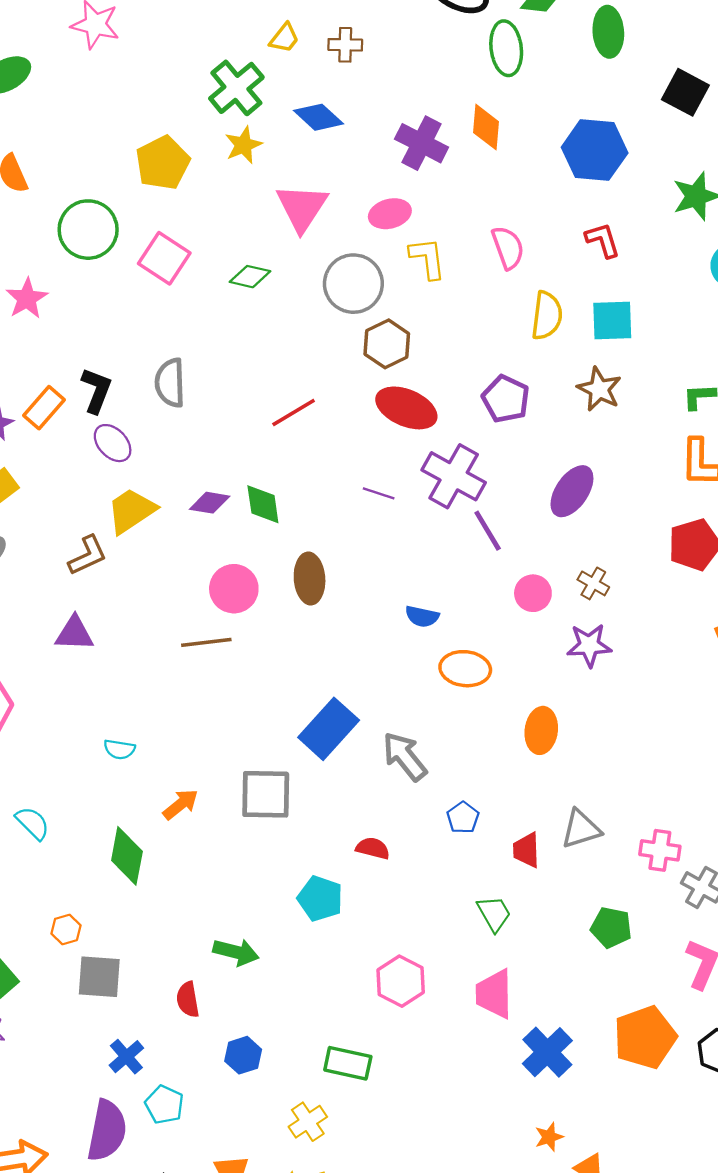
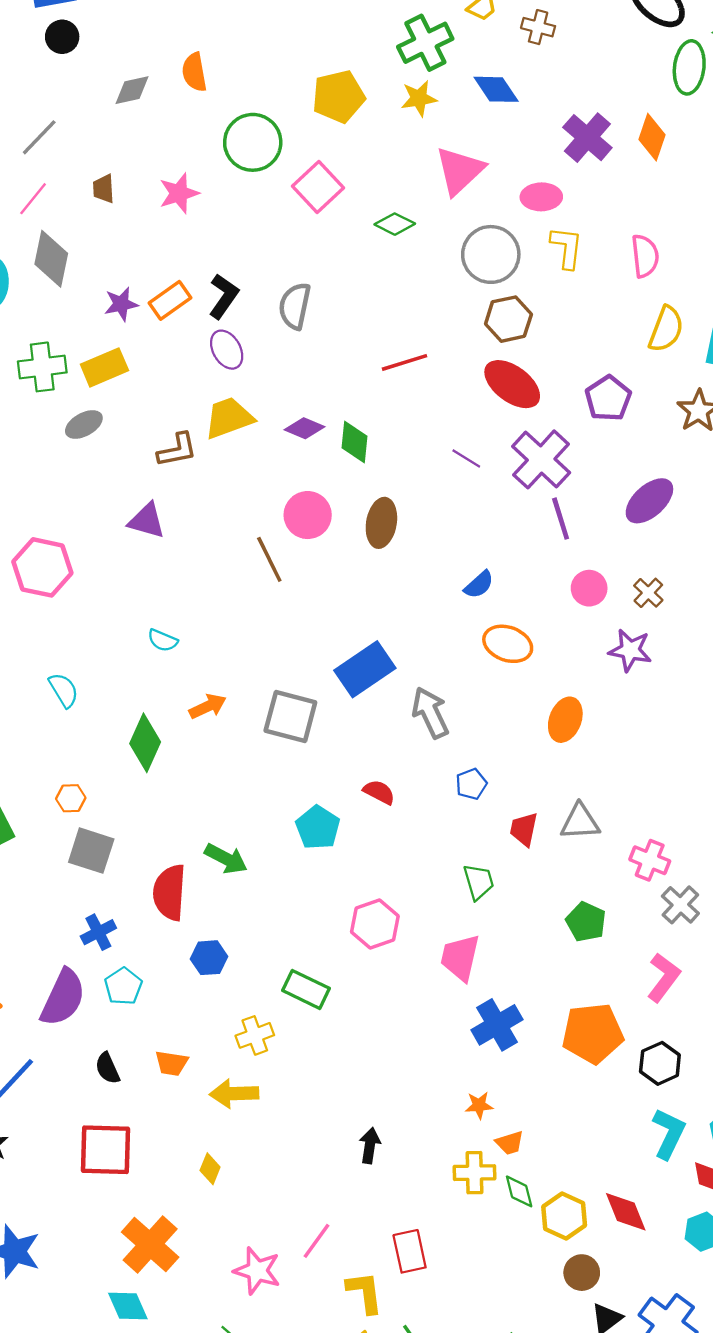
blue semicircle: (422, 616) -> (479, 585), turned -68
brown line: (206, 642) -> (269, 559), turned 57
red semicircle: (188, 1000) -> (170, 892), size x1.6

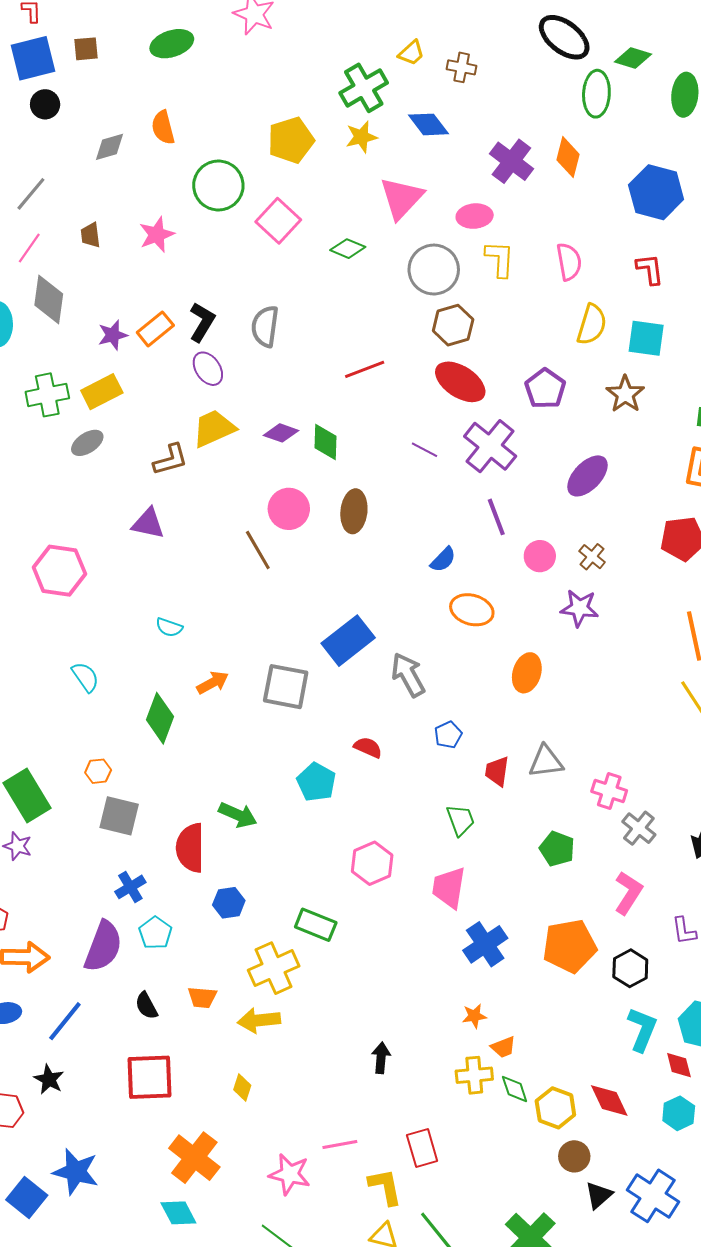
purple line: (561, 519) -> (496, 517), moved
yellow cross: (255, 1035) -> (274, 968), size x1.5
pink line: (317, 1241) -> (340, 1144), turned 48

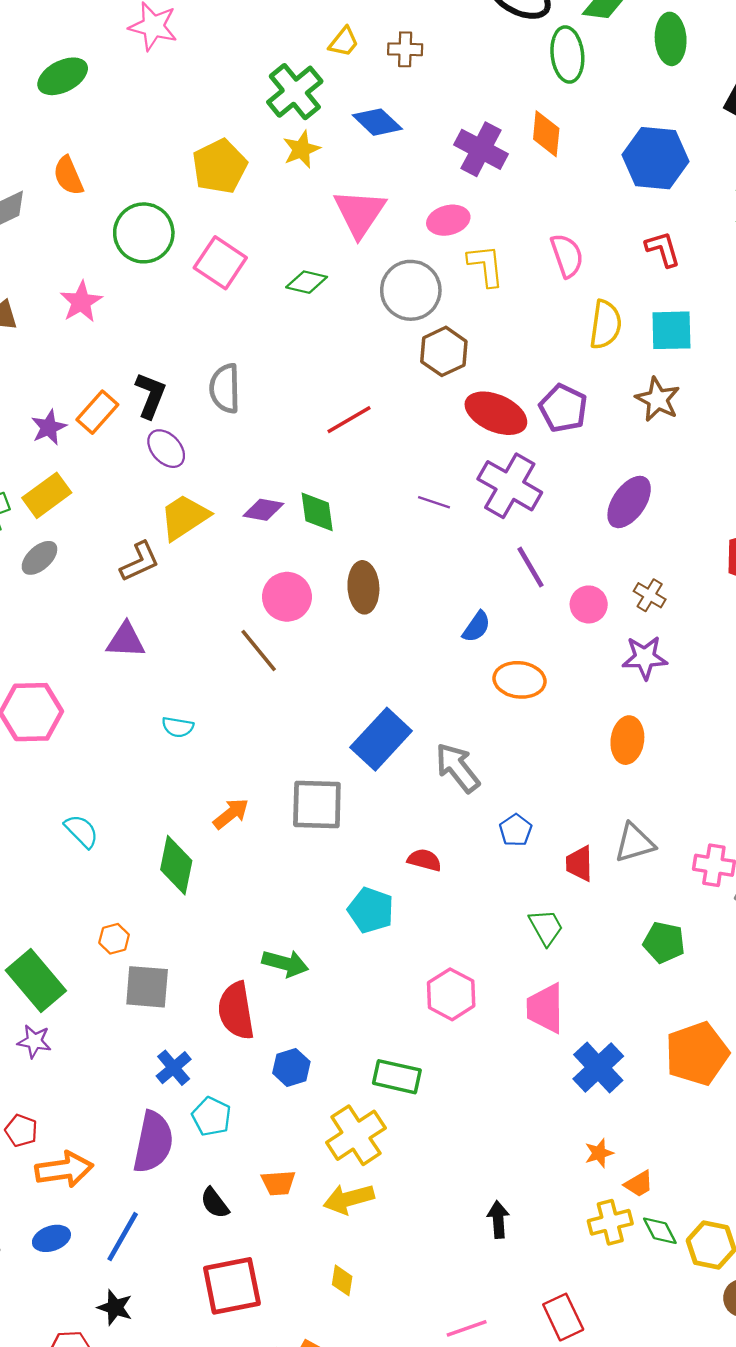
red ellipse: (460, 382) -> (496, 413), moved
cyan semicircle: (169, 627) -> (178, 727), moved
orange ellipse: (527, 673) -> (627, 740), moved

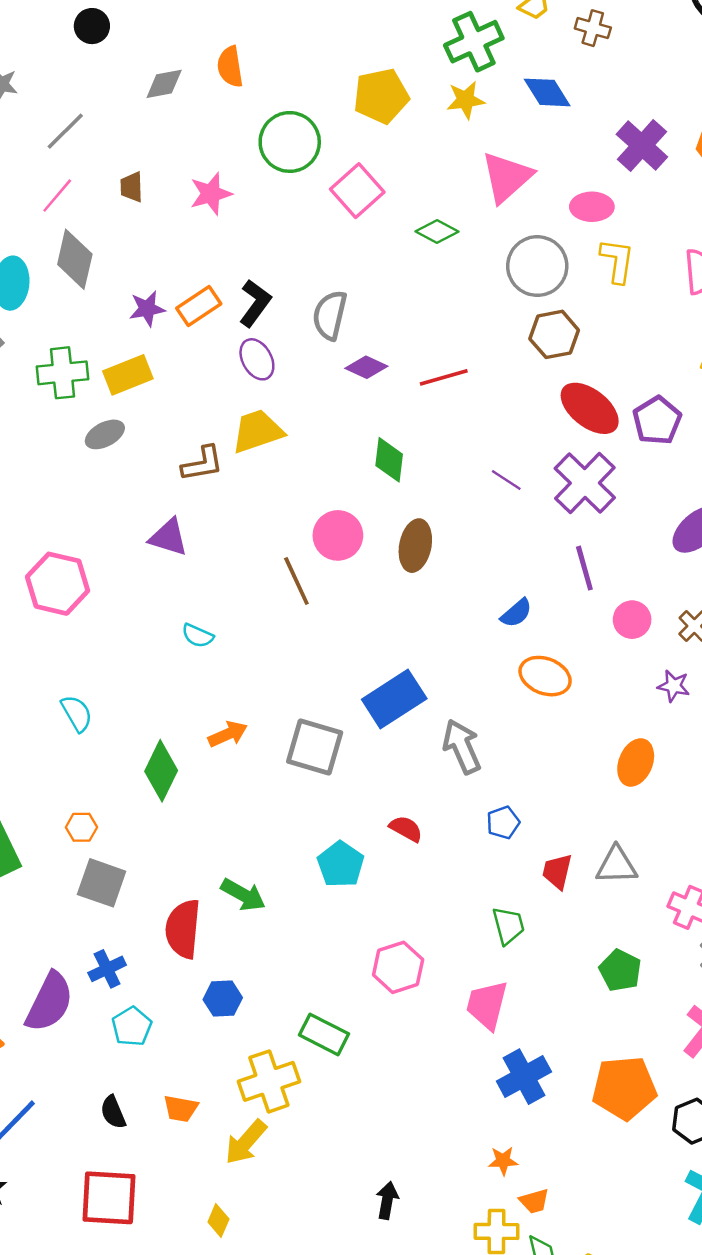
purple diamond: (263, 510) -> (366, 367), moved
purple star: (645, 658) -> (674, 686), size x0.7
purple semicircle: (153, 1142) -> (49, 1002), moved
yellow arrow: (349, 1199) -> (246, 1142), turned -48

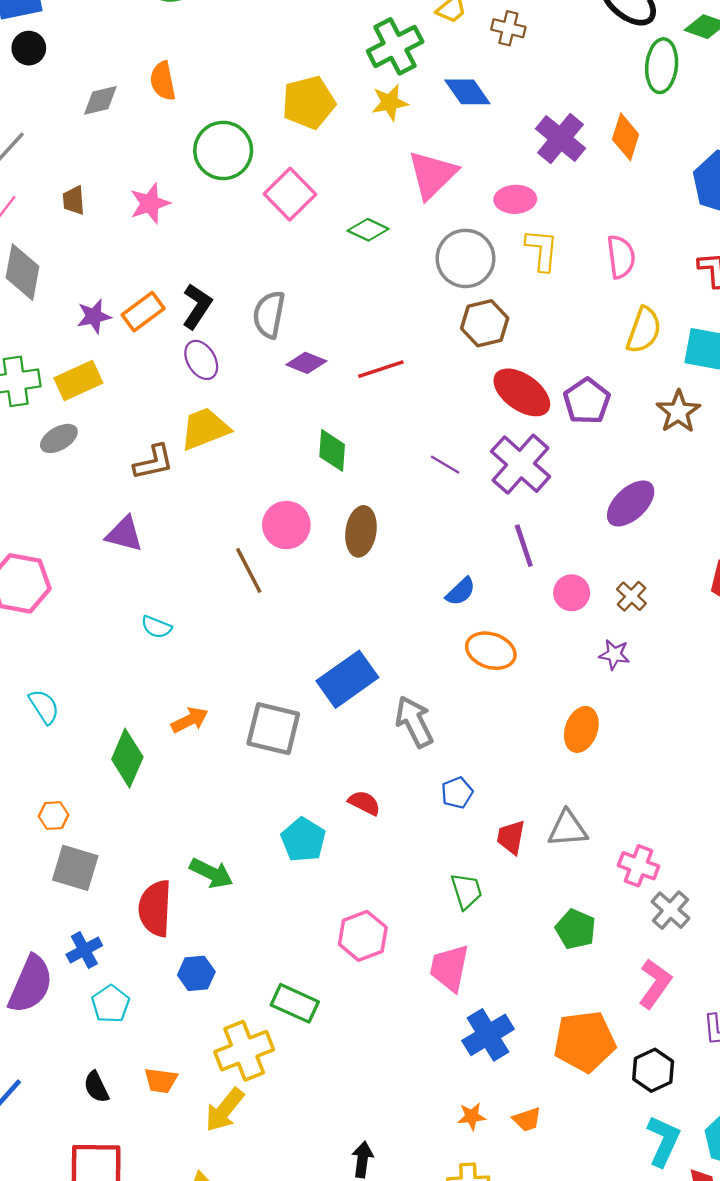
orange trapezoid: (534, 1201) -> (527, 1119), moved

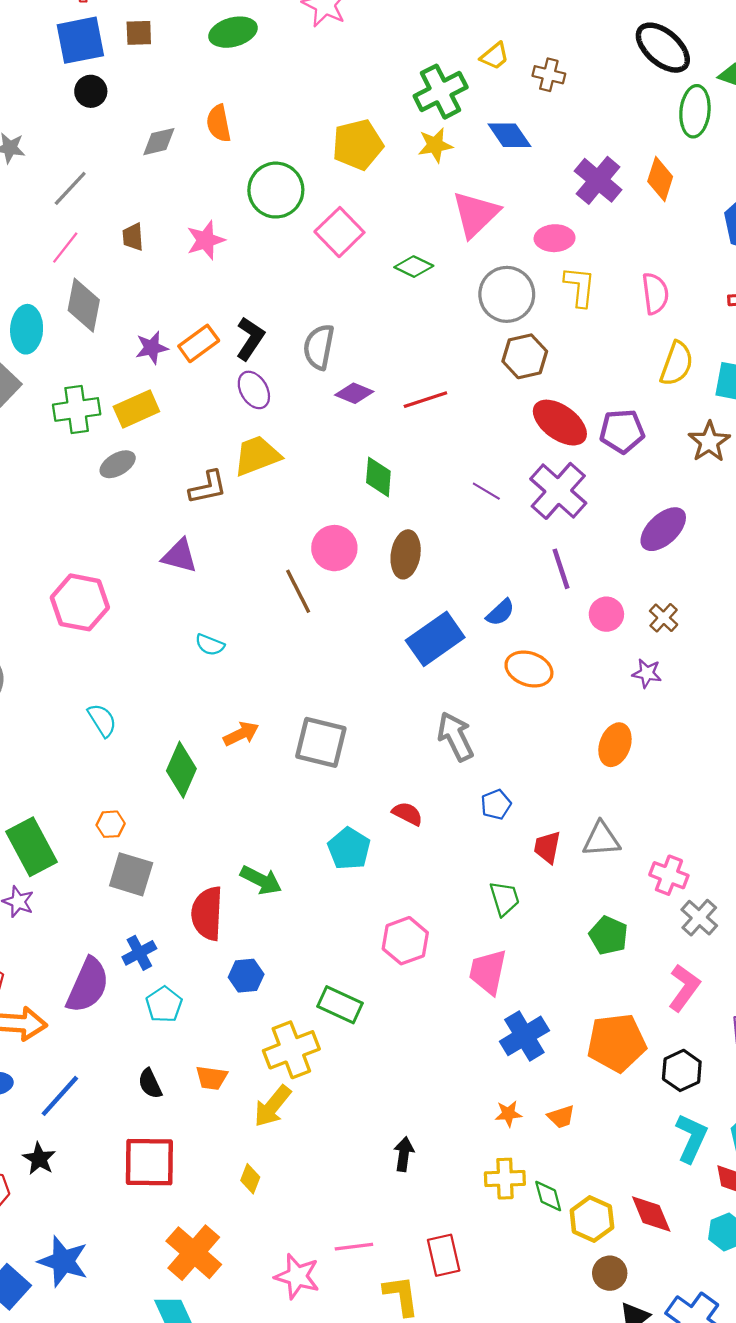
purple pentagon: (587, 401) -> (622, 431), turned 30
blue rectangle: (347, 679) -> (435, 639), moved

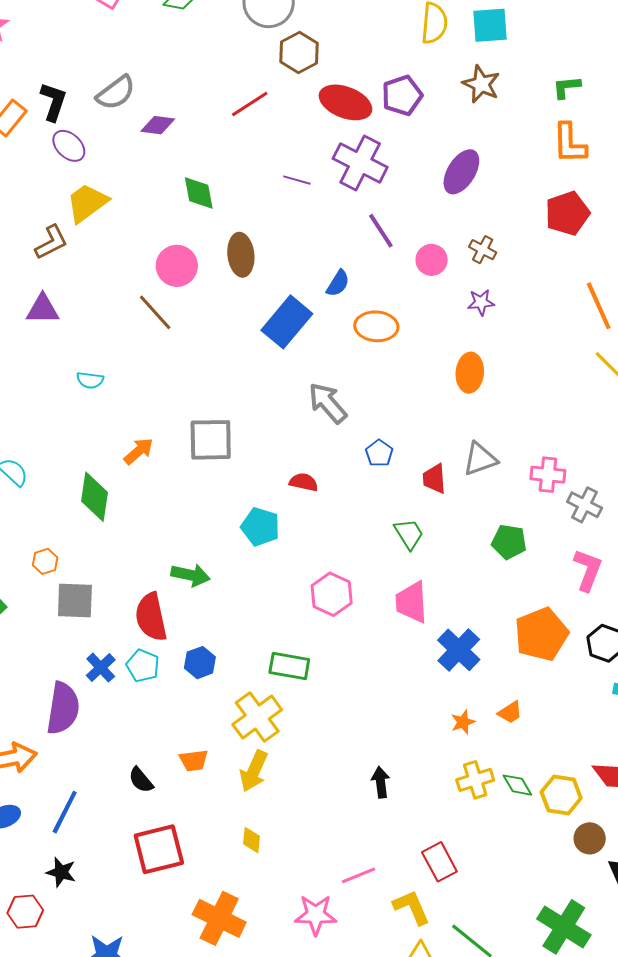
gray semicircle: (319, 347) -> (116, 93), turned -123
red line: (425, 400) -> (250, 104), moved
cyan pentagon: (164, 1004) -> (143, 666), moved

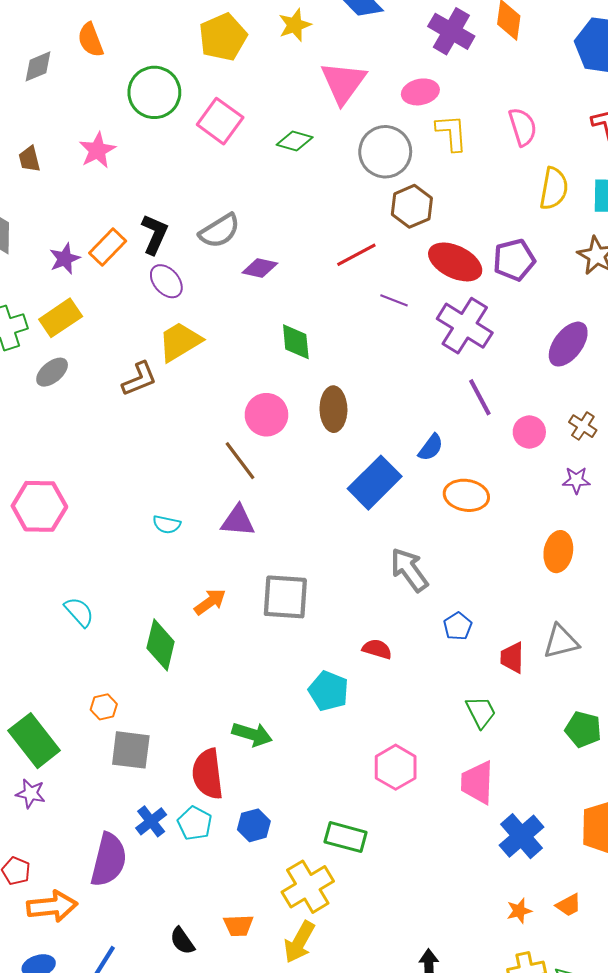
purple line: (297, 180) -> (394, 300), moved
purple triangle: (43, 309) -> (238, 521), moved

